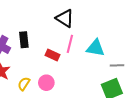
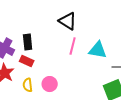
red rectangle: (52, 55) -> (27, 61), moved
yellow semicircle: (24, 84) -> (28, 85), turned -40

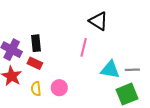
black triangle: (68, 21) -> (98, 21), moved
cyan triangle: (98, 50) -> (110, 70), moved

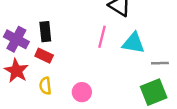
cyan triangle: (110, 70) -> (133, 43), moved
pink circle: (59, 88) -> (82, 92), moved

